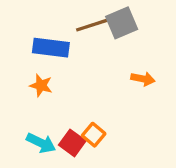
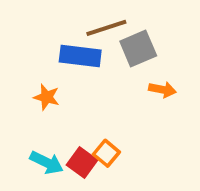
gray square: (122, 23) -> (138, 48), moved
blue rectangle: (51, 48) -> (80, 56), moved

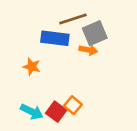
orange arrow: (162, 90) -> (88, 50), moved

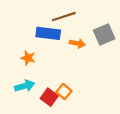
gray square: (95, 33) -> (104, 34), moved
cyan arrow: (32, 112) -> (25, 86), moved, turned -42

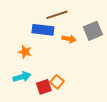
red square: (49, 97) -> (44, 87), turned 35

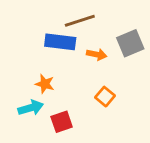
orange star: (25, 52) -> (45, 84), moved
orange square: (57, 82) -> (105, 97), moved

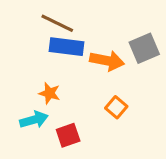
brown line: (80, 21) -> (57, 23), moved, turned 44
orange arrow: (97, 54) -> (107, 61), size x1.5

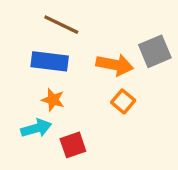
blue rectangle: (67, 47) -> (50, 61), moved
orange square: (116, 107) -> (123, 101), moved

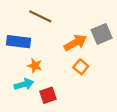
blue rectangle: (50, 61) -> (18, 42), moved
orange arrow: (115, 65) -> (75, 43), turned -40

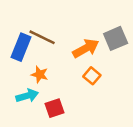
brown line: (40, 16) -> (42, 37), moved
blue rectangle: (18, 42) -> (21, 47), turned -75

